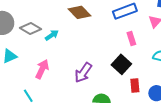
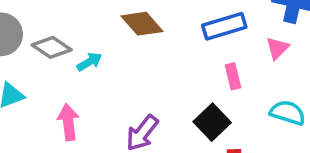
pink arrow: (42, 69) -> (68, 122), turned -36

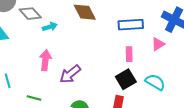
pink arrow: (68, 122) -> (45, 60), moved
black square: (212, 122) -> (126, 79), moved

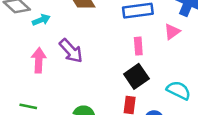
purple arrow: (70, 74) -> (71, 51), moved, turned -90
cyan semicircle: (155, 82) -> (179, 90), moved

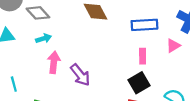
cyan arrow: (41, 20) -> (43, 38), moved
purple arrow: (71, 51) -> (80, 75), moved

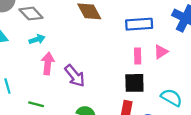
pink triangle: (173, 46) -> (161, 52), moved
black square: (139, 83) -> (134, 83), turned 30

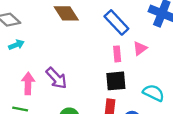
blue rectangle: (139, 24) -> (116, 22), turned 55
pink arrow: (48, 63) -> (28, 84), moved

